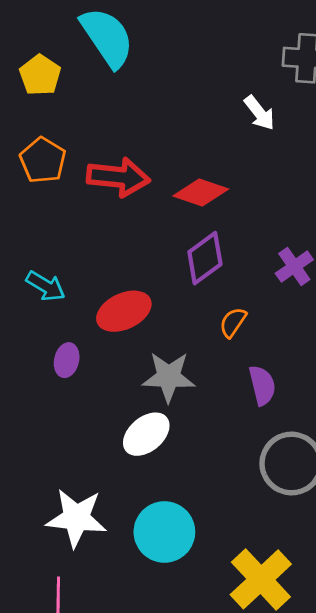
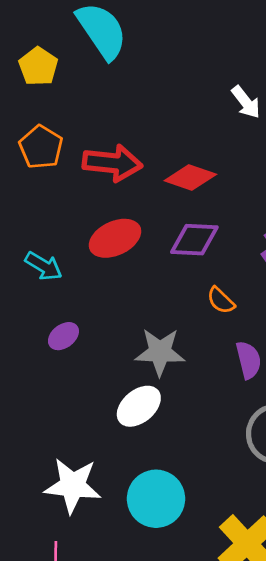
purple diamond: (205, 258) -> (194, 240), turned 39
red ellipse: (124, 311) -> (115, 238), moved
orange semicircle: (233, 322) -> (221, 300), turned -80
purple ellipse: (67, 360) -> (63, 336), turned 40

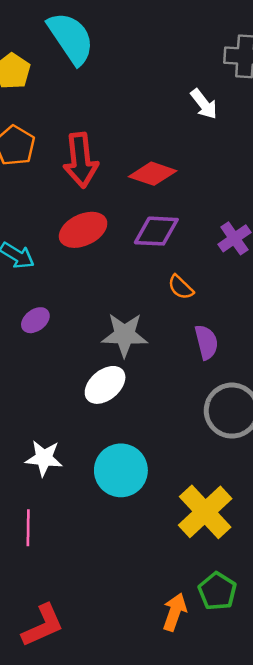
red arrow: (112, 163) -> (81, 160), turned 78
white star: (73, 486) -> (44, 458), size x0.7

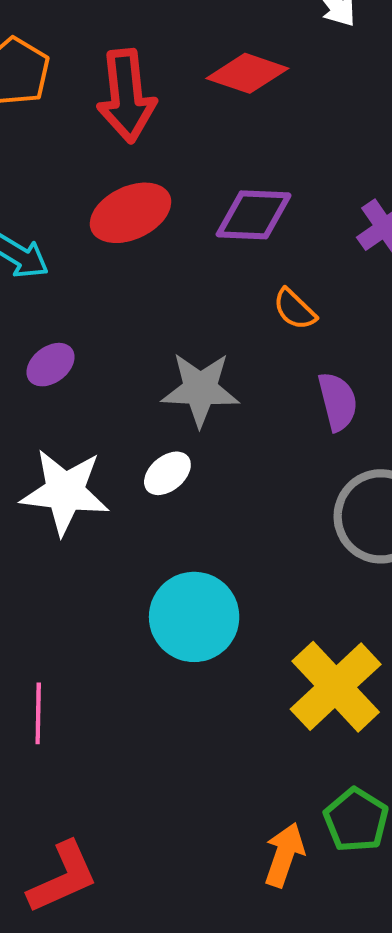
red diamond: (153, 174) -> (247, 73), moved
white ellipse: (105, 385) -> (167, 473), size x0.7
white star: (44, 458) -> (65, 492), moved, size x1.4

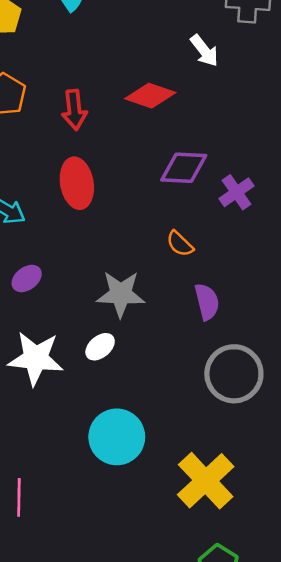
red arrow: (126, 96) -> (74, 110), size x0.7
red ellipse: (131, 213) -> (77, 183), turned -75
purple diamond: (254, 215) -> (184, 168), moved

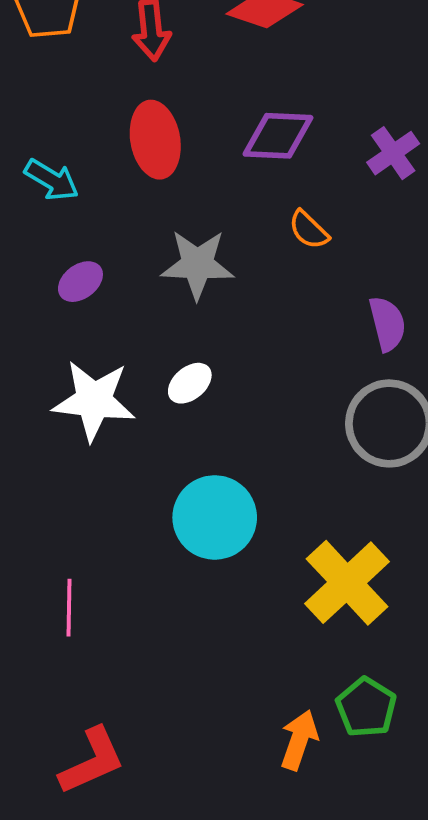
purple diamond: (184, 168) -> (278, 136), moved
gray star: (121, 294) -> (197, 264), moved
purple semicircle: (207, 302) -> (387, 324), moved

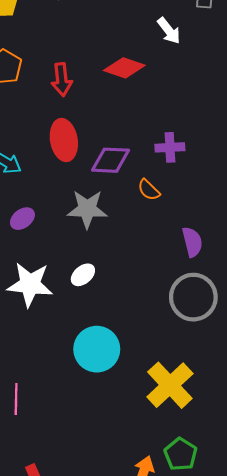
purple diamond: (278, 136) -> (111, 160), moved
purple cross: (393, 153) -> (170, 147), moved, turned 32

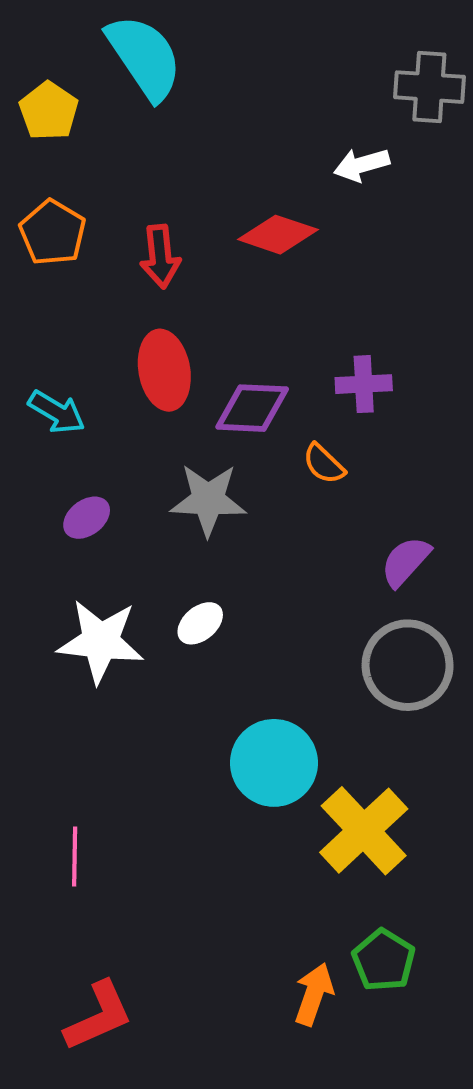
white arrow: (169, 31) -> (362, 165), turned 112
purple semicircle: (192, 242) -> (406, 562), turned -124
cyan circle: (97, 349) -> (274, 763), moved

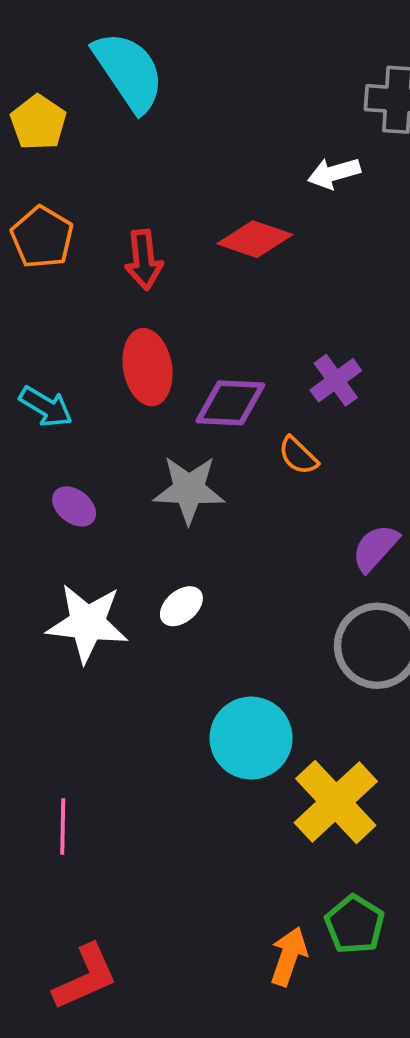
purple cross: (364, 384) -> (336, 380), turned -33
purple ellipse: (87, 518) -> (74, 506), turned 75

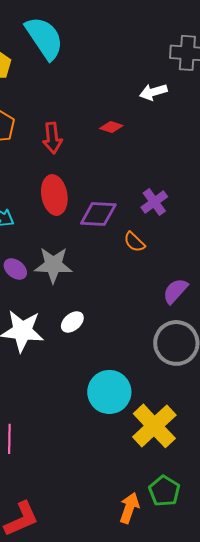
red diamond: (255, 239) -> (111, 127), size x0.6
gray star: (189, 489) -> (53, 265), moved

